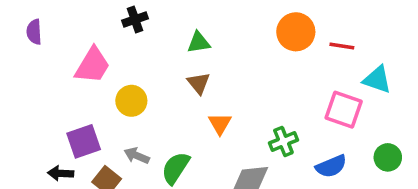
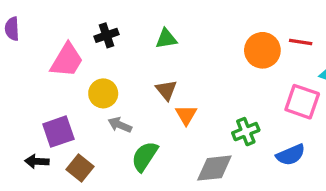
black cross: (135, 19) -> (107, 35), moved
orange circle: (296, 32) -> (262, 50), moved
brown triangle: (199, 83) -> (166, 90), moved
gray arrow: (137, 156) -> (120, 125), moved

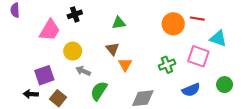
green triangle: (166, 39) -> (119, 23), moved
green cross: (246, 132) -> (167, 65), moved

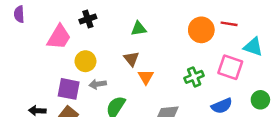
gray arrow: (83, 71) -> (98, 84), turned -32
purple square: (44, 75) -> (69, 89), moved, turned 30

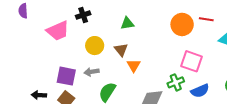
pink trapezoid: (59, 37) -> (58, 31), turned 35
yellow circle: (85, 61) -> (95, 46), moved
pink square: (230, 67) -> (192, 61), moved
green cross: (194, 77) -> (176, 82), moved

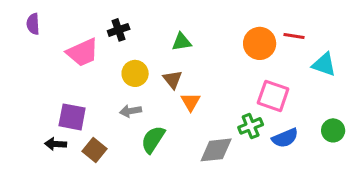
purple square: (66, 76) -> (72, 117), moved

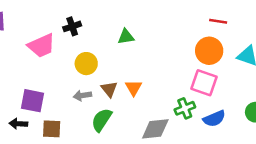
red line: (294, 36) -> (218, 21), moved
orange circle: (260, 43) -> (209, 51), moved
brown triangle: (173, 79) -> (109, 89), moved
brown square: (95, 150) -> (52, 129), turned -36

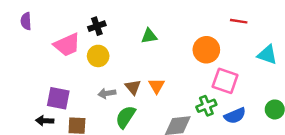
orange circle: (209, 51) -> (206, 50), moved
yellow circle: (86, 64) -> (98, 56), moved

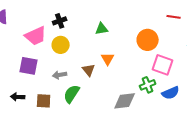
orange triangle: (157, 86) -> (108, 59), moved
gray arrow: (107, 93) -> (60, 75), moved
purple square: (58, 98) -> (29, 66), moved
green semicircle: (125, 117) -> (72, 94), moved

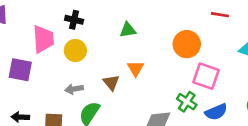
black cross: (60, 21) -> (74, 20), turned 32
pink trapezoid: (36, 36) -> (43, 39), turned -70
purple square: (29, 66) -> (20, 70), moved
green cross: (148, 85) -> (187, 102), turned -35

